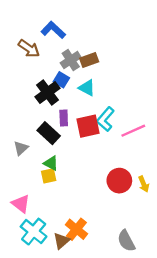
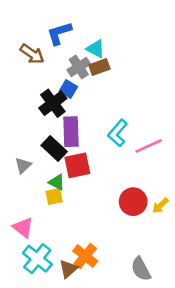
blue L-shape: (53, 30) -> (59, 33), turned -60
cyan triangle: (87, 88) -> (96, 49), moved
purple rectangle: (64, 118) -> (71, 132), size x1.6
red square: (88, 126) -> (77, 165), moved
yellow arrow: (144, 184) -> (160, 206), turned 70

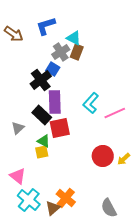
brown arrow: (32, 54) -> (14, 34), moved
brown rectangle: (99, 67) -> (77, 52), turned -49

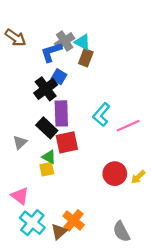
blue L-shape: (46, 26) -> (51, 52), moved
gray cross: (61, 52) -> (65, 41), moved

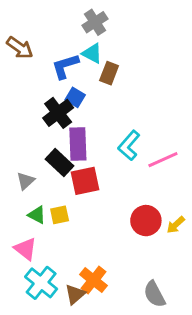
gray cross: (65, 41) -> (95, 22), moved
cyan triangle: (82, 42) -> (92, 53), moved
green triangle: (49, 157) -> (37, 215), moved

